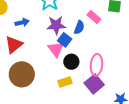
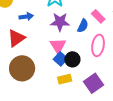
blue square: (65, 40) -> (60, 59), moved
pink ellipse: (96, 65) -> (98, 45), moved

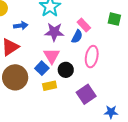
pink rectangle: (98, 16) -> (84, 25), moved
blue square: (60, 59) -> (42, 68), moved
yellow rectangle: (65, 79) -> (50, 86), moved

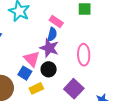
purple star: (54, 32) -> (49, 48), moved, turned 30
pink ellipse: (92, 57) -> (84, 55), moved

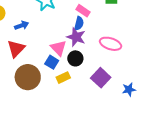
pink ellipse: (84, 55) -> (111, 44), turned -70

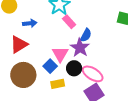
pink rectangle: (83, 11) -> (69, 22), moved
pink ellipse: (111, 44) -> (93, 74), moved

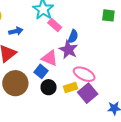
pink triangle: (60, 54) -> (50, 58), turned -30
black circle: (74, 68) -> (49, 87), moved
yellow rectangle: (58, 84) -> (71, 88), moved

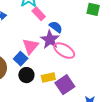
blue semicircle: (73, 36) -> (56, 27), turned -80
pink triangle: (50, 58) -> (30, 46), turned 42
pink ellipse: (84, 74) -> (64, 51), moved

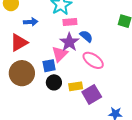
pink rectangle: (39, 14) -> (70, 22), turned -56
purple star: (50, 40) -> (69, 42), moved
blue square: (21, 59) -> (49, 66), turned 32

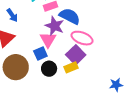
blue arrow: (31, 22) -> (12, 15), turned 72
blue semicircle: (86, 36) -> (70, 16), size x1.5
purple square: (92, 94) -> (76, 55), moved

